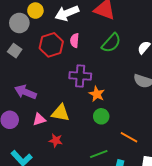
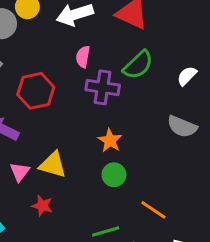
red hexagon: (51, 45) -> (36, 91), moved
purple cross: (80, 76) -> (103, 87), moved
pink triangle: (39, 119) -> (20, 172), turned -40

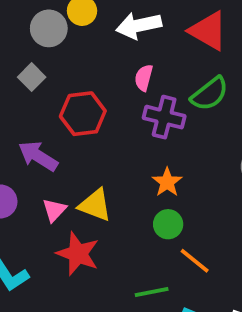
red star: (42, 206) -> (78, 254), size x1.6
orange line: (153, 210) -> (195, 261), moved

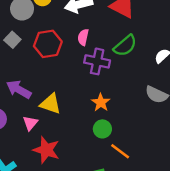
red hexagon: (83, 114) -> (48, 44), moved
yellow triangle: (95, 205) -> (50, 104), moved

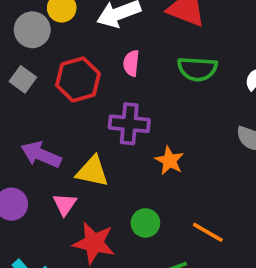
green semicircle: (125, 46) -> (197, 69), turned 50
purple cross: (97, 61) -> (129, 124), moved
green circle: (102, 129) -> (145, 223), moved

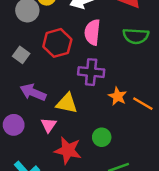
pink semicircle: (131, 63) -> (92, 32), size x1.5
gray square: (23, 79) -> (21, 55), moved
orange line: (208, 232) -> (143, 104), moved

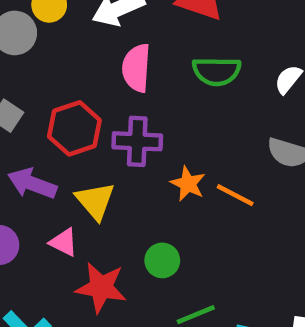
red hexagon: (57, 43) -> (74, 128), moved
yellow triangle: (67, 103) -> (95, 201), turned 40
pink triangle: (49, 125) -> (64, 242), turned -35

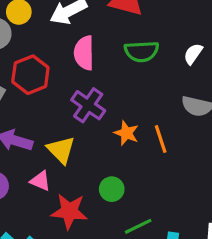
red hexagon: (74, 128) -> (30, 75), moved
purple cross: (137, 141) -> (88, 105), turned 36
orange line: (235, 195) -> (161, 139), turned 48

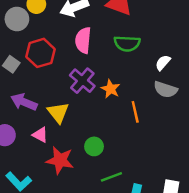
white semicircle: (193, 54) -> (163, 63), moved
orange star: (126, 133) -> (111, 89), moved

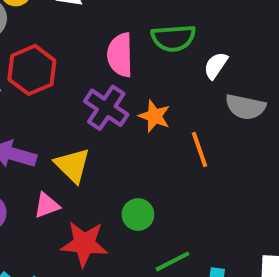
pink semicircle: (83, 40) -> (120, 55), moved
white semicircle: (163, 63) -> (216, 66), moved
pink triangle: (40, 135) -> (47, 205), turned -42

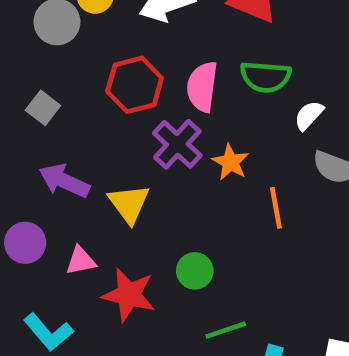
red hexagon: (32, 70) -> (135, 85), moved
pink triangle: (47, 205) -> (81, 261), moved

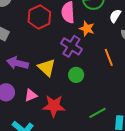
purple cross: (177, 144) -> (71, 46), moved
orange star: (230, 162) -> (87, 29), moved
green circle: (195, 271) -> (76, 75), moved

